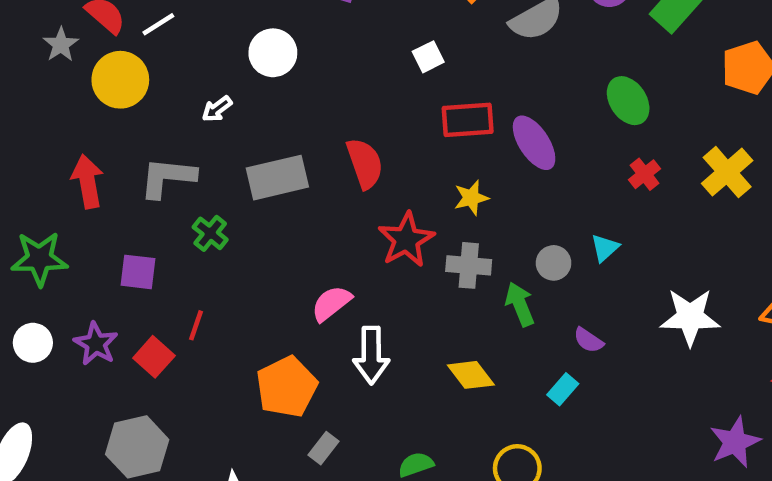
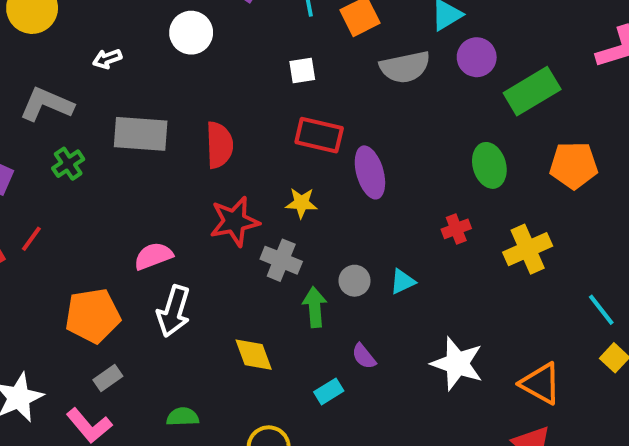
white circle: (273, 53) -> (191, 33), moved
green ellipse: (628, 101) -> (489, 165), moved

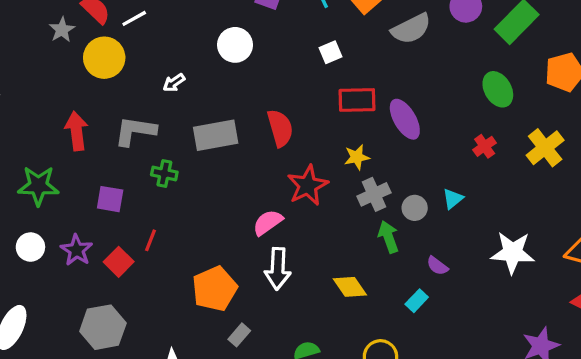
green cross: (68, 164) -> (164, 173), turned -30
pink semicircle: (153, 256) -> (268, 222), moved
gray cross: (281, 260) -> (374, 194), moved, turned -32

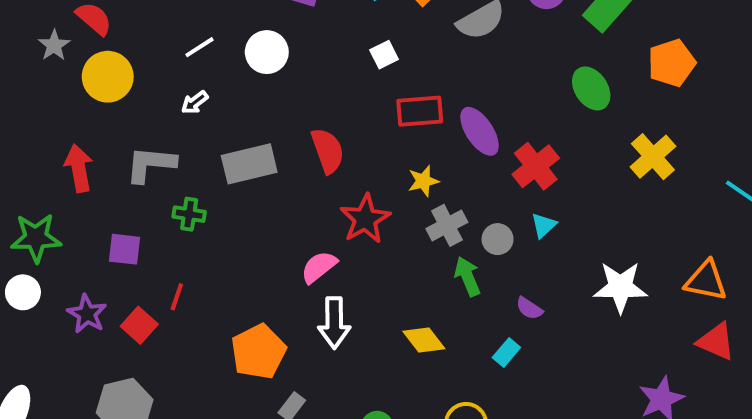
white line: (134, 18) -> (199, 47), moved
red cross: (485, 146) -> (536, 166), moved, size x1.6
white circle: (30, 247) -> (23, 292), moved

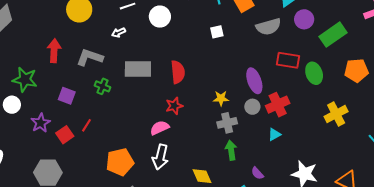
red rectangle: (420, 111) -> (288, 60), moved
red star: (365, 219) -> (174, 106), moved, size x0.7
gray circle: (498, 239) -> (252, 107), moved

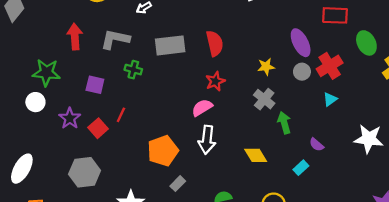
green ellipse: (314, 73) -> (366, 43), moved
gray cross: (227, 123) -> (264, 99), moved, turned -30

